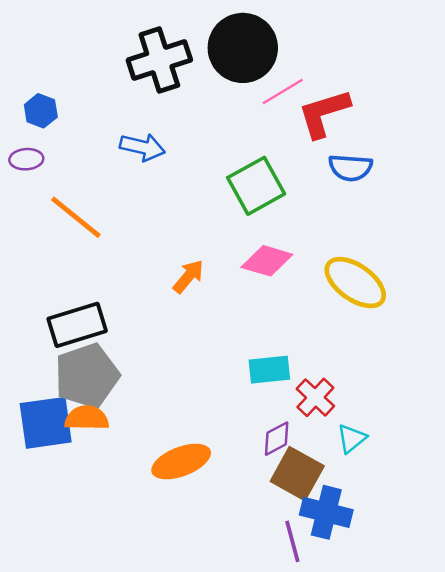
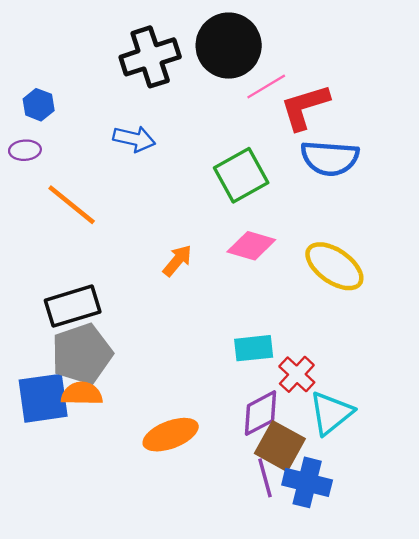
blue semicircle: (350, 168) -> (330, 158), size x1.4
purple diamond: (277, 439) -> (260, 413), size x1.4
cyan triangle: (352, 439) -> (331, 413), size x1.6
purple line: (292, 541) -> (265, 478), moved

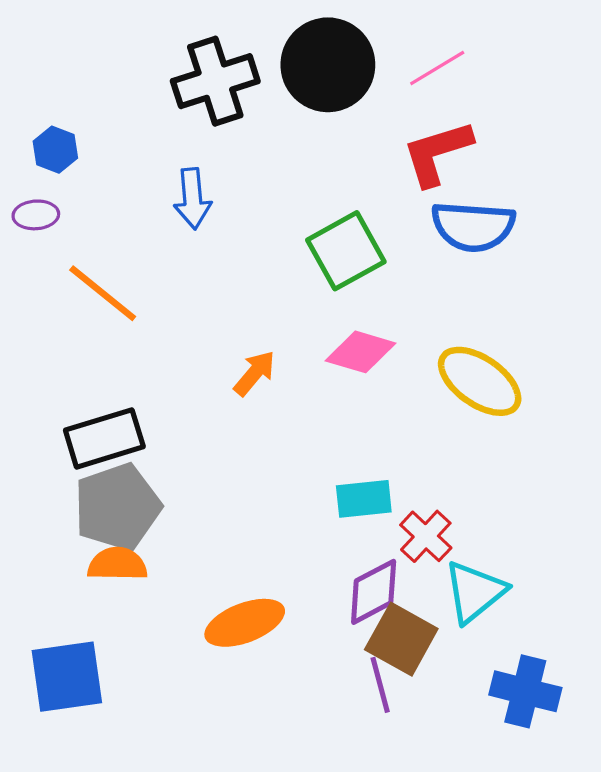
pink line: (266, 86) -> (437, 68), moved
blue arrow: (134, 139) -> (192, 199), turned 72
blue square: (43, 398) -> (67, 677), moved
blue cross: (307, 482) -> (525, 691), moved

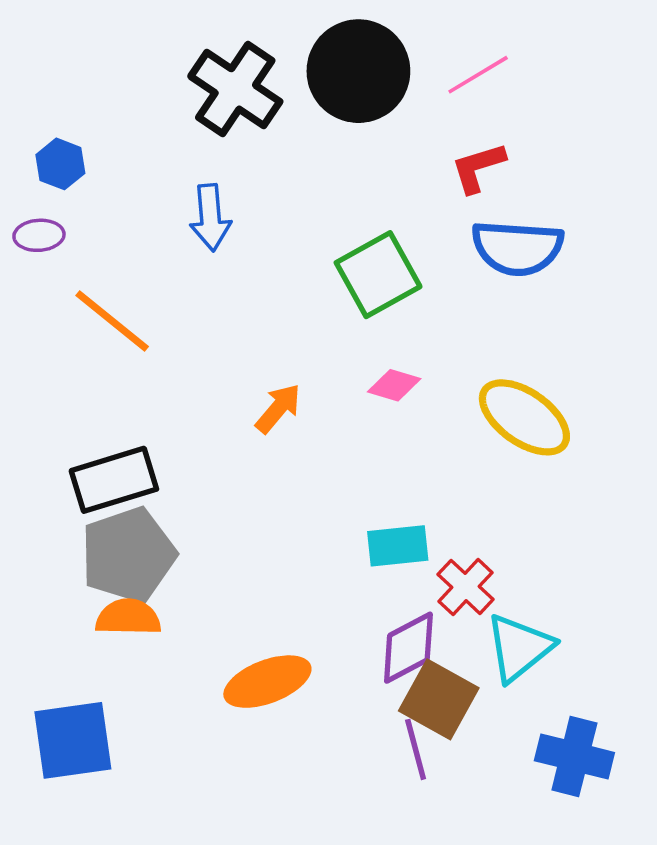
black cross: (215, 81) -> (235, 89), turned -38
red L-shape: (437, 153) -> (478, 168), size x0.7
pink diamond: (361, 352) -> (394, 385), size x0.7

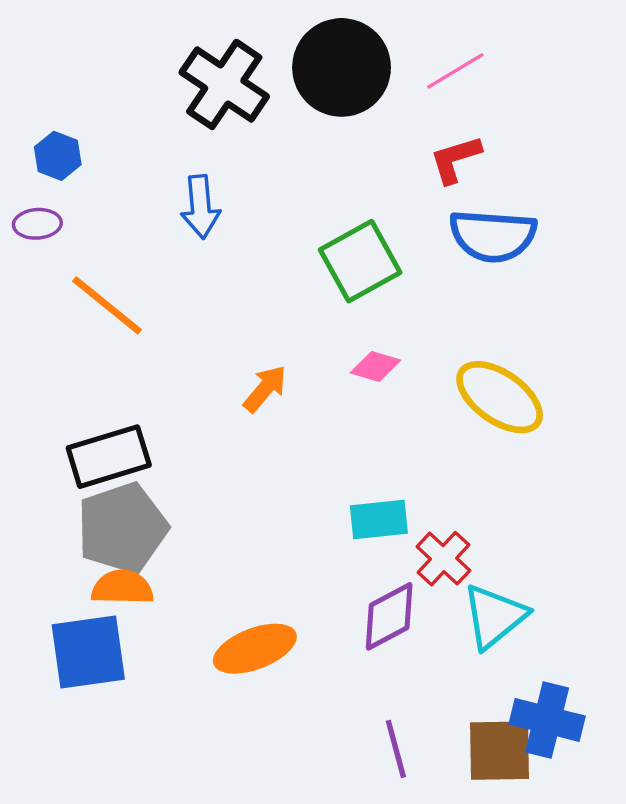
brown square: (439, 699) -> (500, 751), moved, turned -30
blue square: (73, 740) -> (88, 652), moved
purple line: (416, 749) -> (396, 749), moved

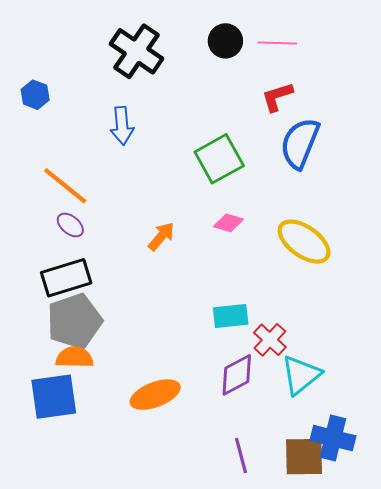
black circle: (342, 67) -> (225, 41), moved, size x0.6
pink line: (455, 71) -> (277, 43), turned 33
purple ellipse: (37, 224) -> (70, 225), moved, turned 44
blue semicircle: (493, 236) -> (300, 143), turned 108

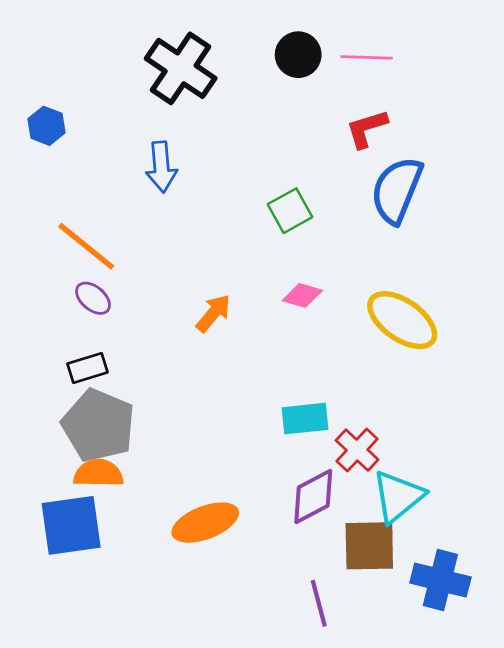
green square: (219, 159) -> (290, 211), size x0.7
black rectangle: (66, 278) -> (88, 368), size x0.6
gray pentagon: (74, 321) -> (98, 425), turned -30
brown square: (304, 457) -> (369, 546), moved

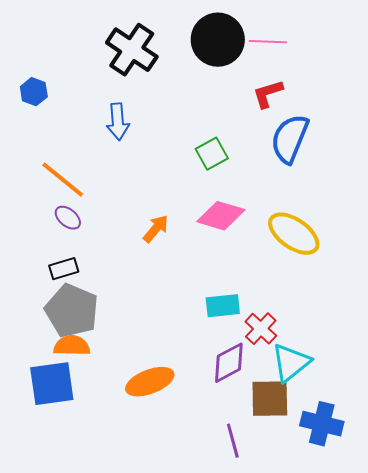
black circle: (298, 55) -> (218, 40), size x1.6
pink diamond: (302, 295) -> (221, 216), size x1.6

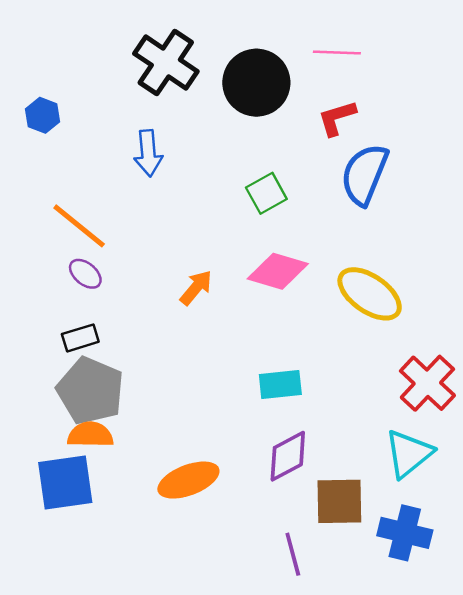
black circle: (218, 40) -> (256, 83), moved
red cross: (261, 329) -> (427, 383), moved, size x1.4
cyan triangle: (291, 363) -> (409, 454), moved

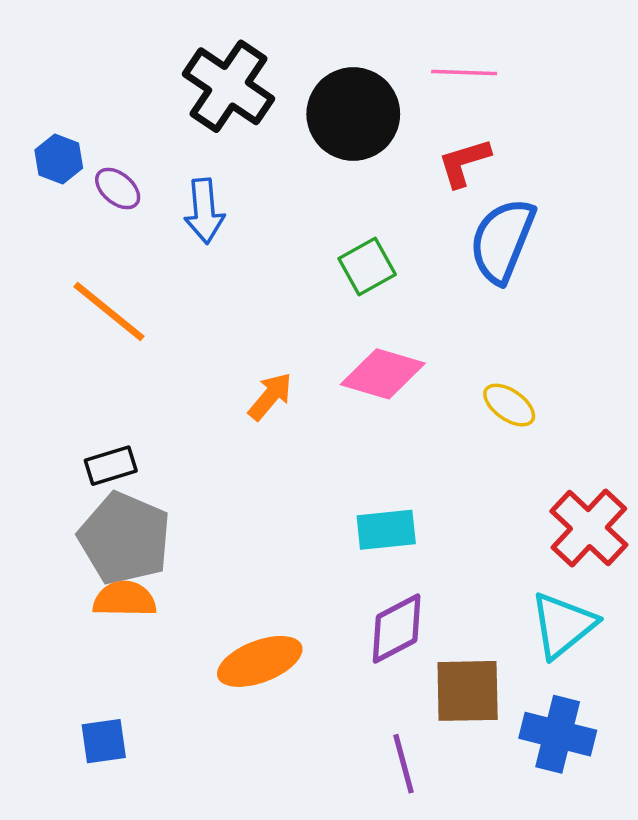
purple ellipse: (85, 274) -> (118, 188), moved
yellow ellipse: (370, 294) -> (509, 405), size x0.6
blue square: (65, 483) -> (104, 741), moved, size x0.6

